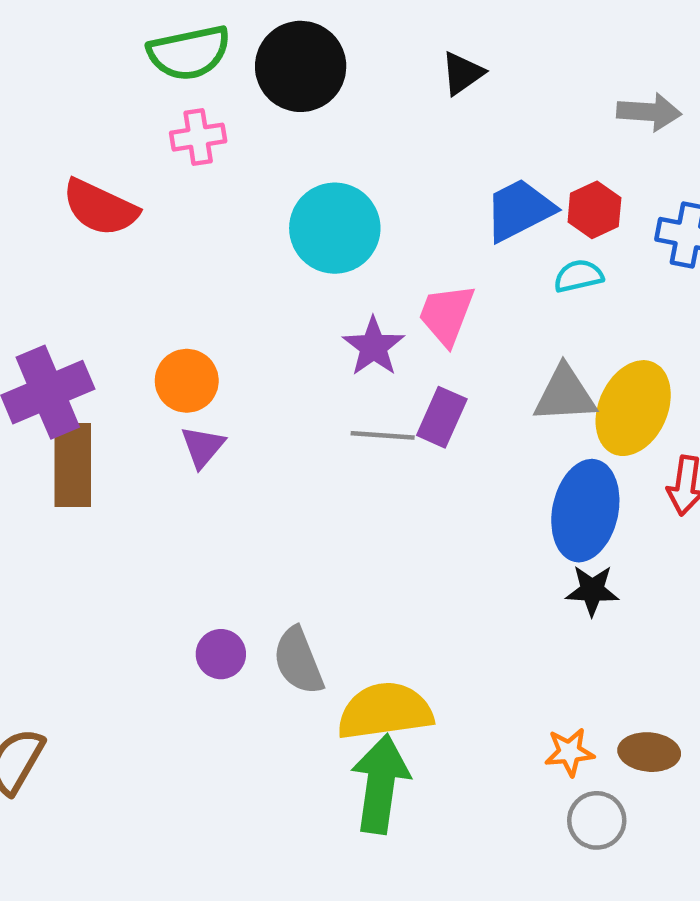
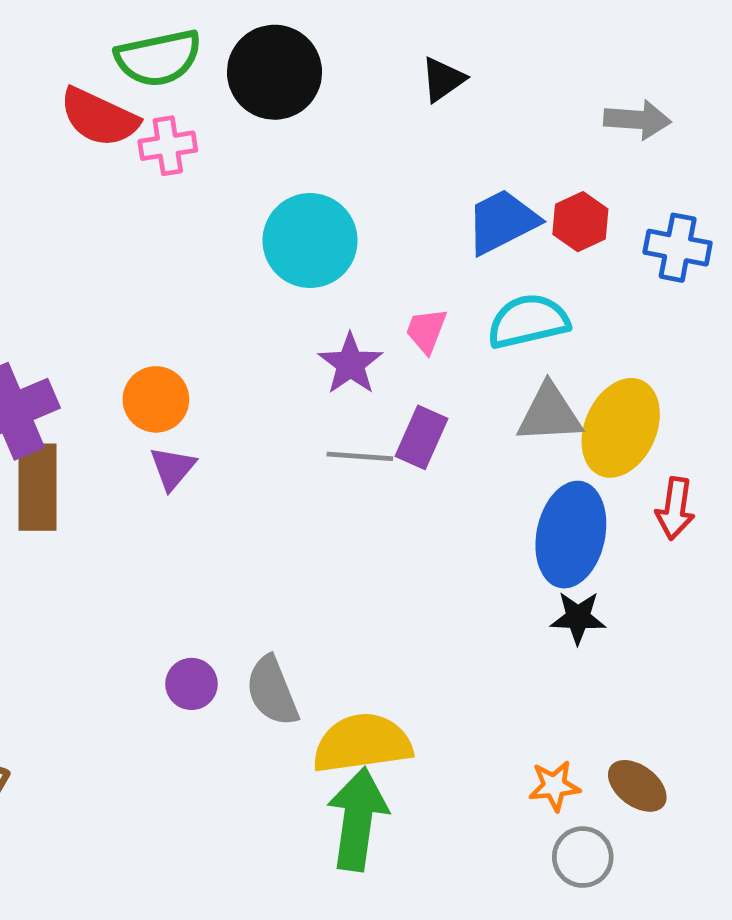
red semicircle: (100, 208) -> (99, 117), moved
cyan semicircle: (579, 276) -> (528, 321), moved, size x1.6
pink trapezoid: (446, 315) -> (426, 331), size x0.7
brown ellipse: (649, 752) -> (637, 786), turned 32

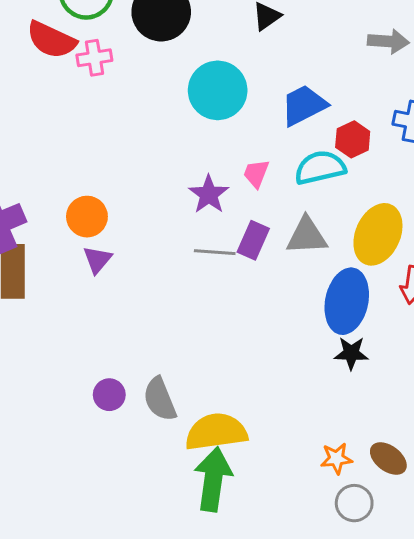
red hexagon: (580, 222) -> (353, 139), moved
cyan circle: (310, 241) -> (218, 90), moved
gray triangle: (550, 414) -> (307, 236), moved

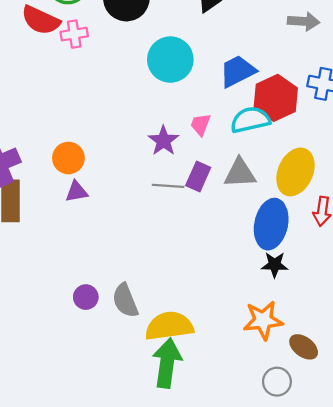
red hexagon: (353, 139) -> (276, 98), size x1.6
purple triangle: (97, 260) -> (77, 192), turned 40
orange star: (336, 459) -> (263, 320), moved, size x1.6

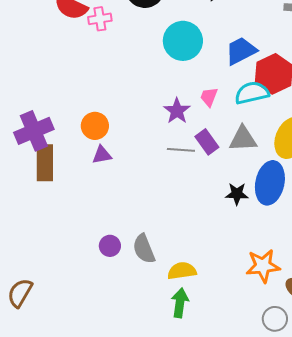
purple rectangle: (198, 177) -> (207, 142), turned -60
black star: (275, 265) -> (237, 194), moved
yellow semicircle: (169, 326) -> (182, 271), size x0.7
green arrow: (167, 363) -> (180, 303), size x0.7

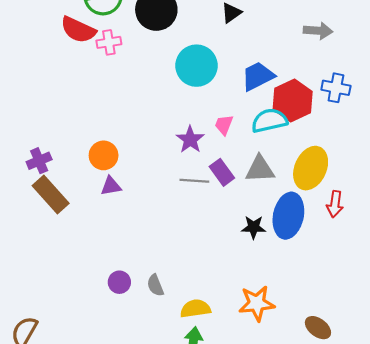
purple cross: (34, 131) -> (39, 161), size x0.6
brown rectangle: (45, 163) -> (51, 195), turned -42
gray semicircle: (144, 249) -> (155, 285), size x0.7
orange star: (263, 266) -> (257, 303), moved

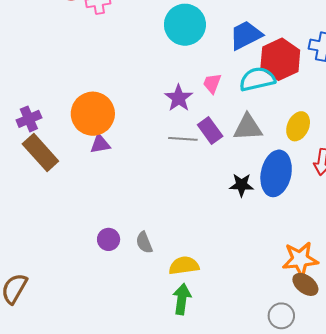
orange circle: (104, 155) -> (93, 114), size x1.5
yellow ellipse: (311, 168) -> (298, 126), size x0.7
orange star: (257, 303) -> (300, 259), moved

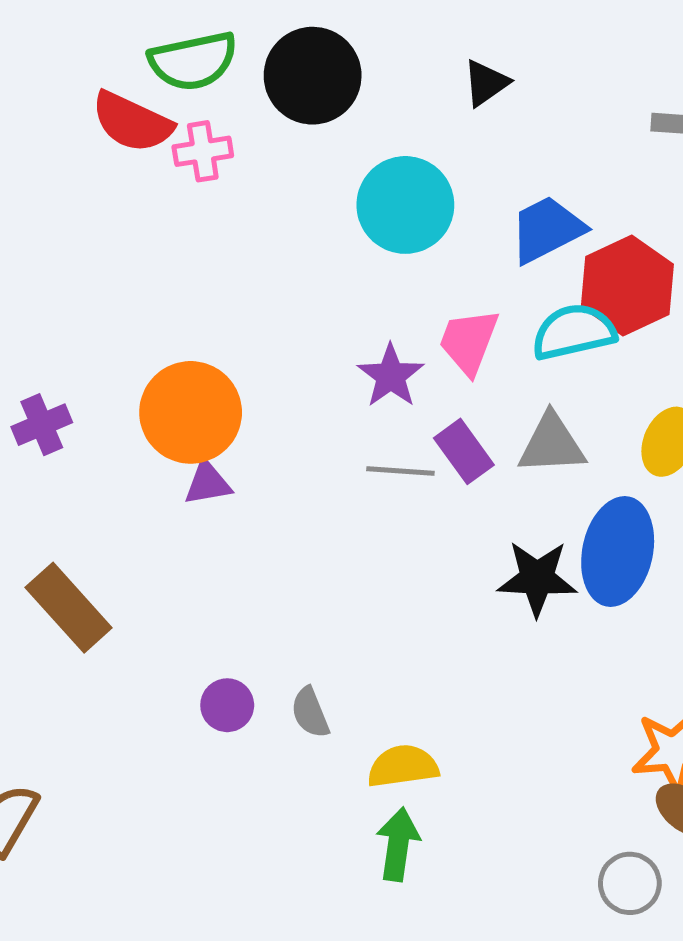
pink trapezoid: (212, 83) -> (469, 342), size x1.4
brown rectangle: (40, 152) -> (69, 608), moved
black star: (242, 185) -> (537, 578), size x1.4

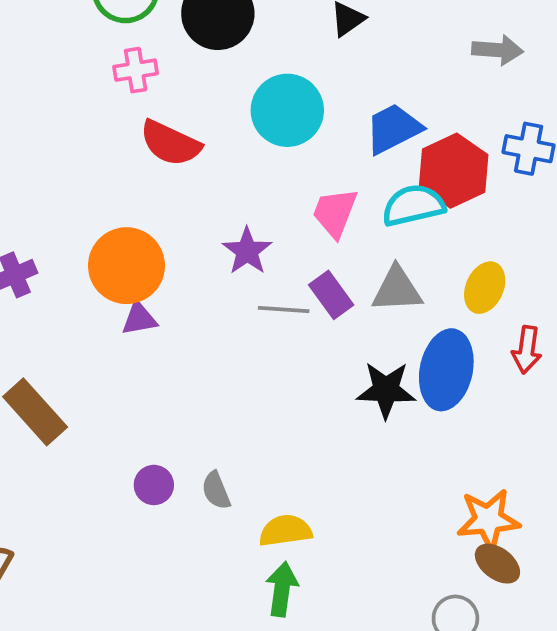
red semicircle: (132, 122) -> (170, 143), moved
purple star: (391, 376) -> (247, 251), moved

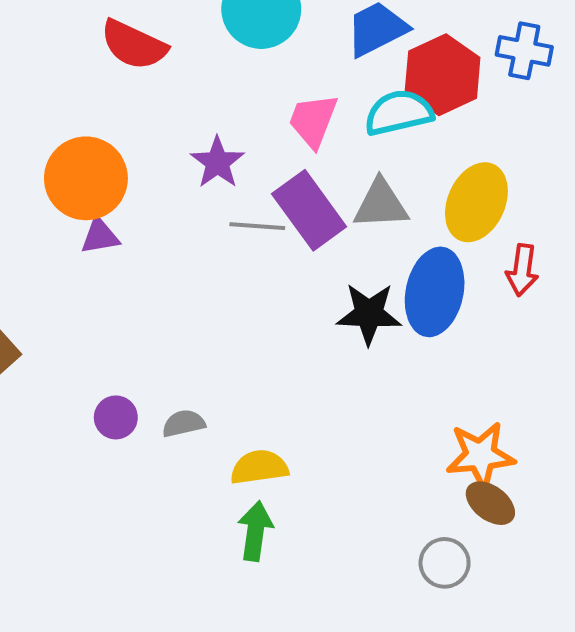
yellow ellipse: (485, 288) -> (476, 202), size x1.4
purple rectangle: (331, 295) -> (309, 210), size x1.5
gray semicircle: (216, 490) -> (184, 423), turned 99

